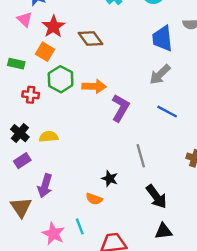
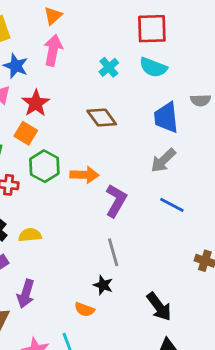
brown diamond: (91, 38) -> (102, 117), moved
gray line: (141, 156) -> (113, 252), moved

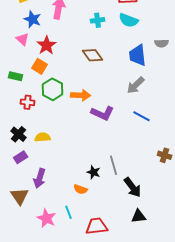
cyan cross: (109, 67) -> (98, 20), turned 32
purple L-shape: (116, 201) -> (103, 113), turned 85
gray line: (113, 252) -> (114, 165), moved

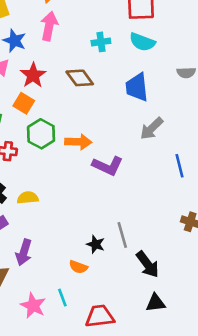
brown diamond: (93, 55) -> (80, 78), moved
blue trapezoid: (138, 55) -> (137, 87), moved
blue line: (142, 116) -> (180, 166), moved, turned 48

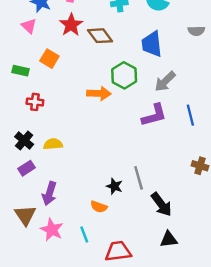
red star: (33, 75) -> (71, 25), moved
green hexagon: (41, 134) -> (124, 75), moved
purple L-shape: (108, 166) -> (154, 115), moved, turned -40
pink star: (33, 306) -> (52, 230), moved

